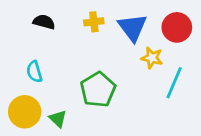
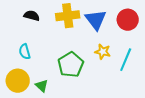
yellow cross: (94, 22) -> (68, 16), size x1.6
yellow star: (152, 58) -> (103, 52), moved

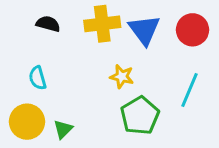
yellow star: (103, 52) -> (122, 76), moved
green pentagon: (71, 65) -> (140, 116), moved
green triangle: (42, 86) -> (63, 129), turned 32

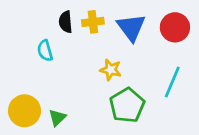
black semicircle: (48, 24) -> (66, 22), moved, turned -110
yellow cross: (102, 24) -> (93, 22), size x0.7
cyan semicircle: (38, 78) -> (45, 51), moved

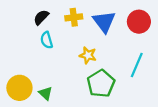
black semicircle: (66, 22) -> (41, 17), moved, turned 49
cyan semicircle: (45, 51) -> (47, 40), moved
green triangle: (57, 118) -> (46, 93), turned -32

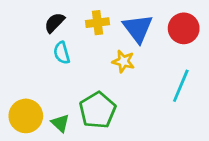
yellow star: (88, 55) -> (123, 61), moved
green pentagon: (101, 84) -> (98, 110), moved

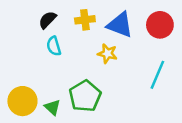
blue triangle: (138, 28) -> (120, 25), turned -32

